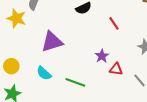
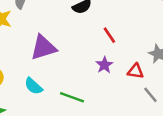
red line: (114, 23) -> (109, 35), moved
red triangle: (116, 69) -> (135, 71), moved

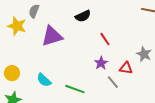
purple triangle: (43, 48) -> (52, 36), moved
gray line: (150, 95) -> (113, 82), moved

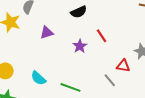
purple triangle: (52, 36) -> (47, 33), size x0.6
purple star: (101, 63) -> (80, 46), moved

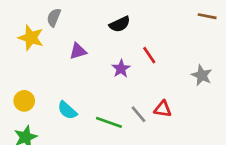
red triangle: (123, 66) -> (163, 109), moved
gray line: (110, 80) -> (139, 114), moved

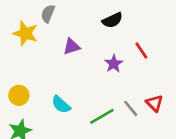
red triangle: (163, 109) -> (154, 103), turned 36
green line: (109, 122) -> (102, 116), turned -50

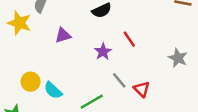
yellow circle: (19, 95) -> (31, 82), moved
gray line: (131, 108) -> (119, 80), moved

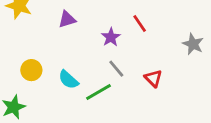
gray line: (119, 80) -> (116, 69), moved
cyan semicircle: (53, 90) -> (68, 80), moved

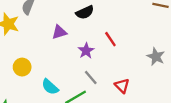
purple triangle: (67, 19) -> (59, 32), moved
yellow circle: (31, 70) -> (22, 67), moved

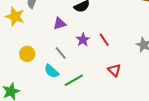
red line: (110, 39) -> (104, 40), moved
gray line: (91, 78) -> (61, 53), moved

